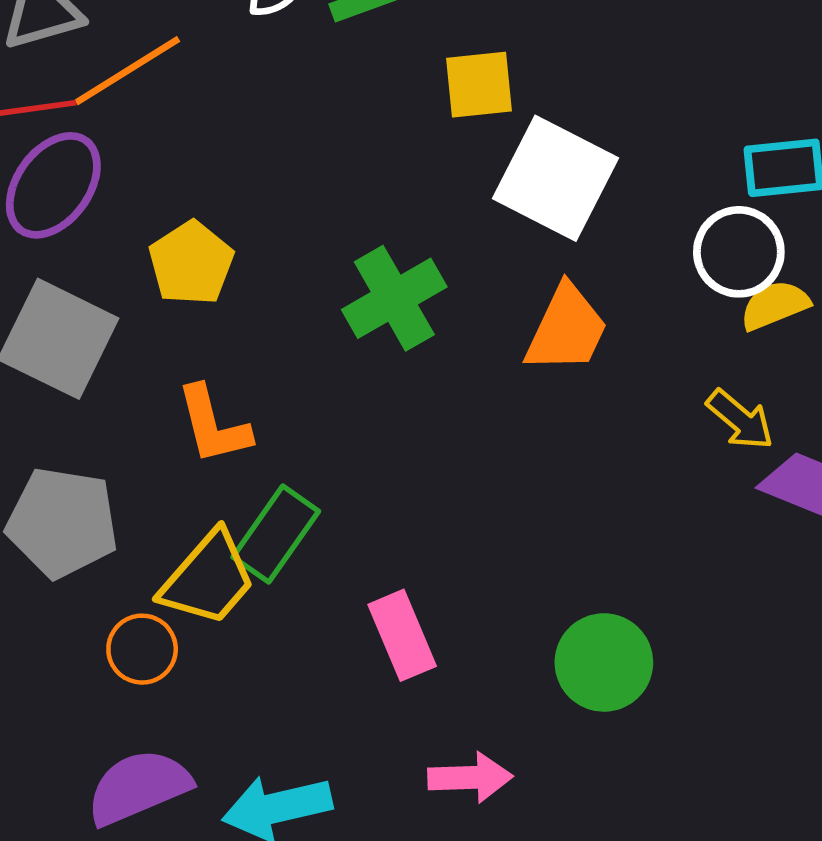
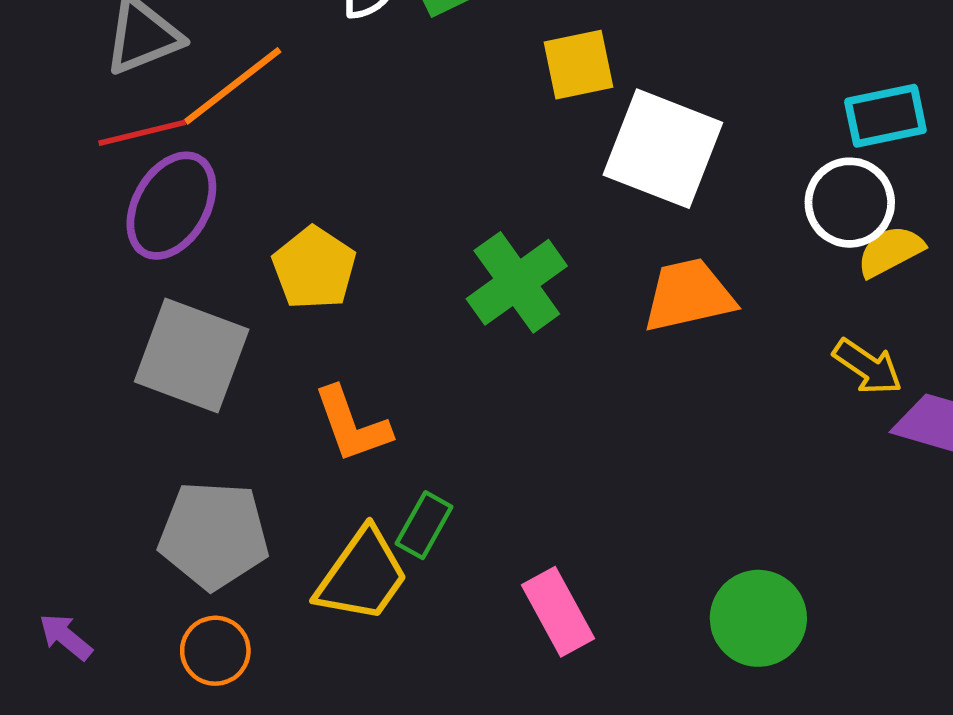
orange trapezoid: (566, 329) -> (689, 295), turned -122
green rectangle: (276, 534) -> (424, 525), size x0.7
orange circle: (142, 649) -> (215, 651), moved

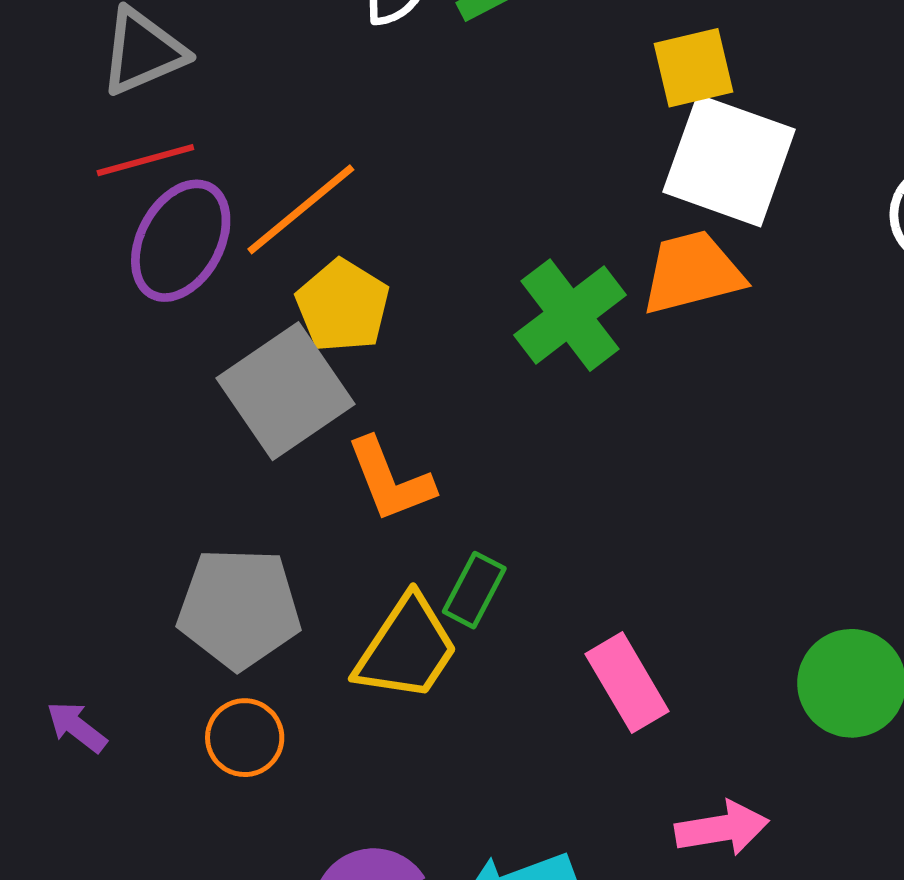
yellow square: (578, 65) -> (693, 68), moved
orange line: (233, 86) -> (301, 209), moved
orange trapezoid: (689, 295) -> (692, 273), moved
gray square: (192, 355) -> (286, 391), moved, turned 37

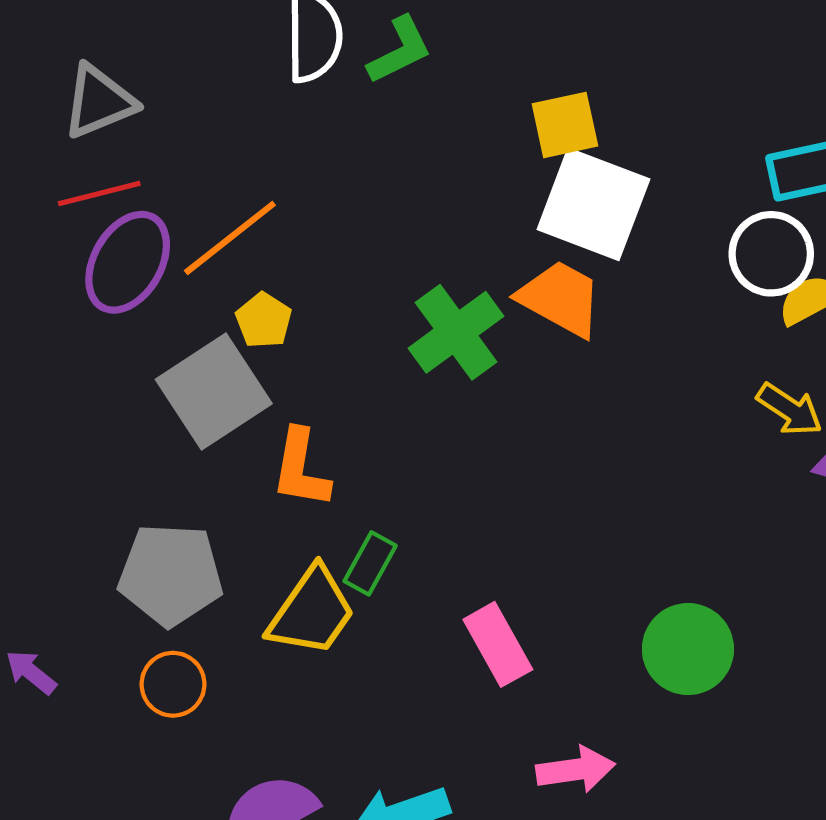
orange trapezoid: (692, 273) -> (560, 298), turned 42
yellow pentagon: (343, 306) -> (264, 320), size x0.7
orange L-shape: (390, 480) -> (301, 469), turned 30

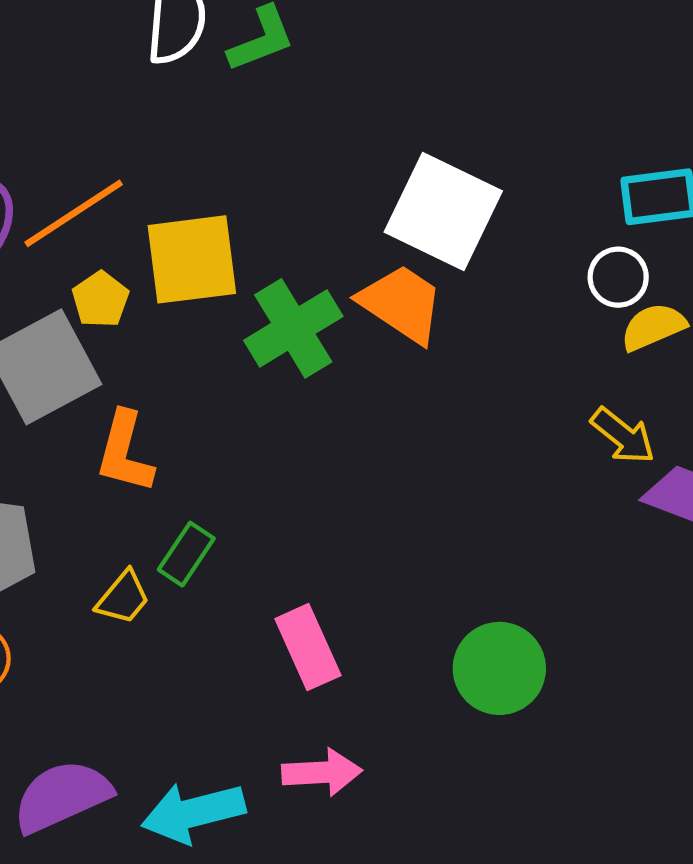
yellow square: (565, 125) -> (192, 259), moved, size x1.4
white circle: (771, 254) -> (618, 277), size x0.7
yellow trapezoid: (312, 612) -> (123, 598), size x0.6
pink arrow: (576, 770) -> (322, 772), moved

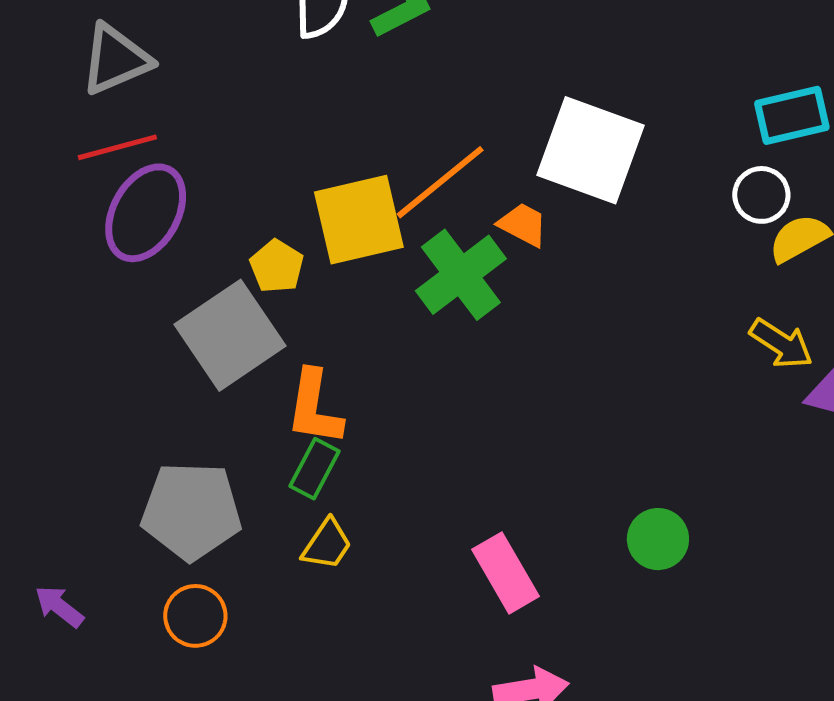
orange line: (74, 213) -> (440, 182), moved
orange trapezoid: (402, 304) -> (523, 225), moved, size x0.6
green rectangle: (186, 554) -> (315, 469), moved
green circle: (499, 668) -> (658, 539), moved, size x0.7

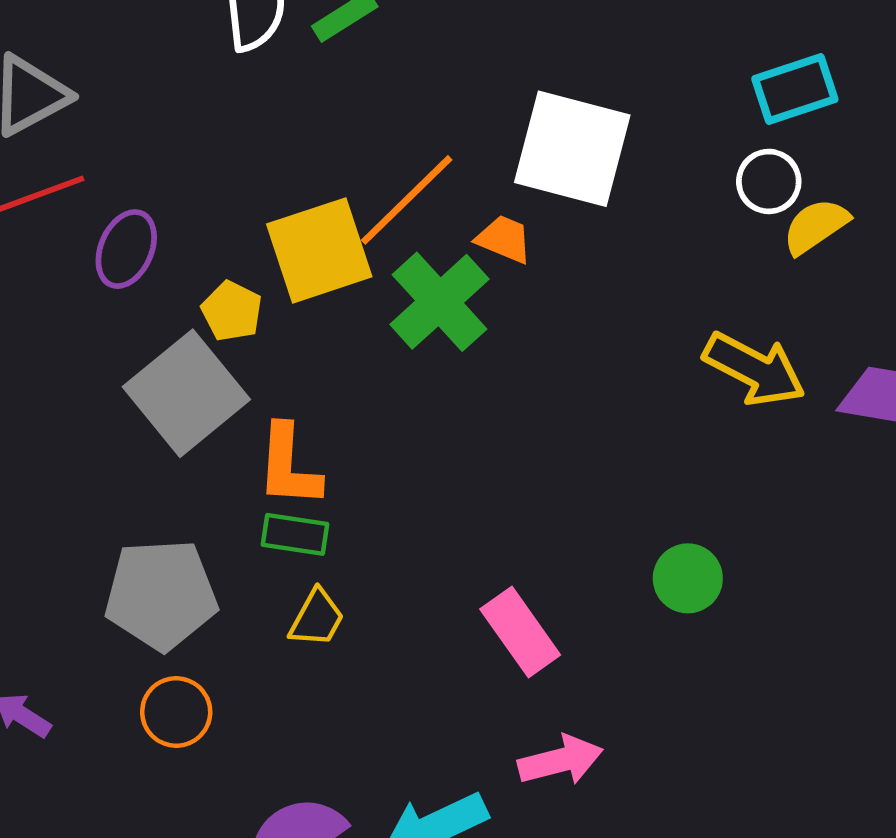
purple ellipse: (146, 213) -> (126, 249), moved, size x0.7
yellow arrow: (781, 344) -> (754, 369), moved, size x1.4
green rectangle: (315, 469) -> (295, 534), turned 76

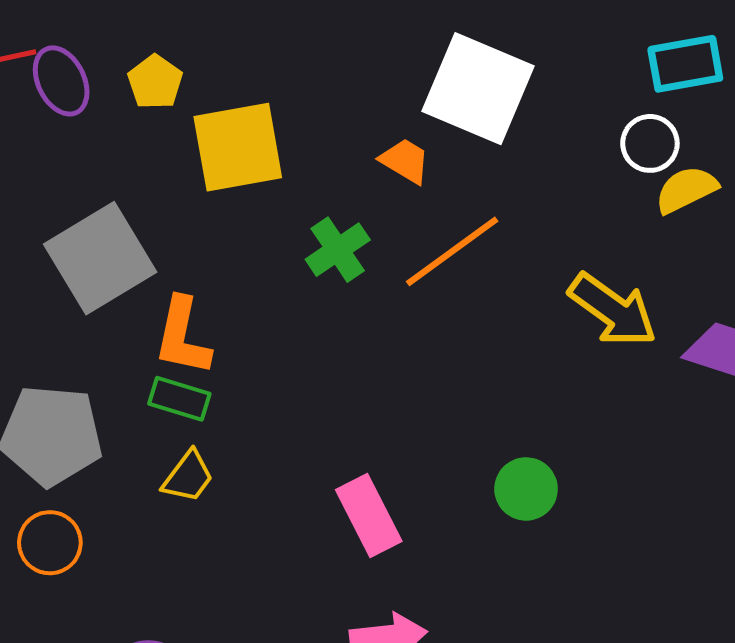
orange line: (407, 200) -> (452, 251), moved
purple ellipse: (126, 249) -> (61, 81), moved, turned -58
green cross: (439, 302) -> (338, 250), moved, size x0.7
yellow pentagon: (232, 311) -> (155, 82), moved

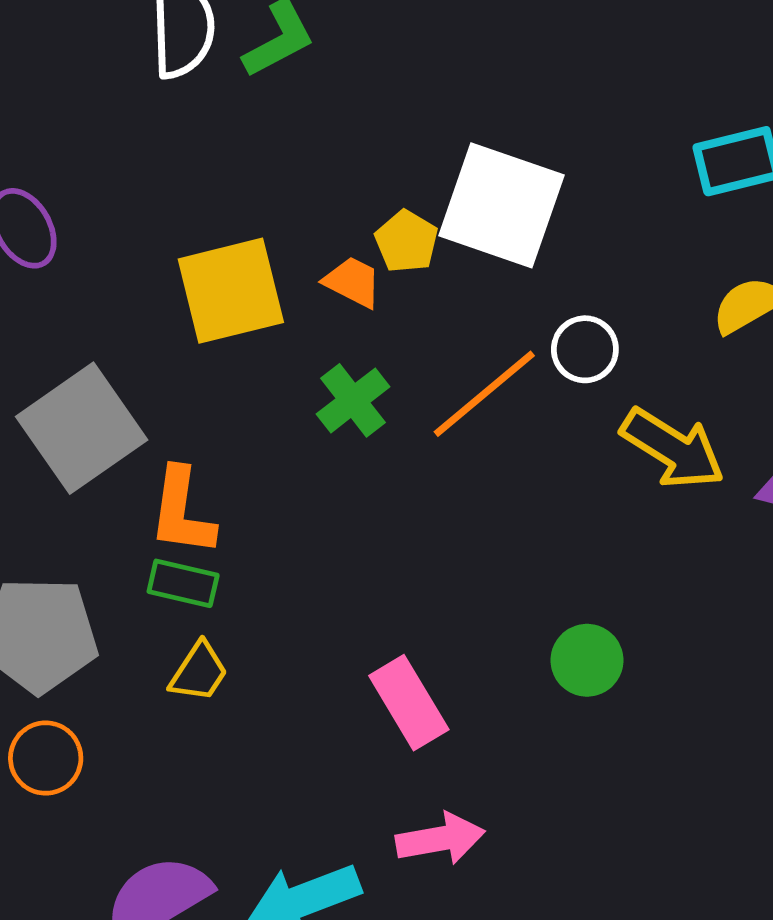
yellow pentagon: (155, 82) -> (406, 241), moved
white circle: (650, 143) -> (585, 349), moved
orange trapezoid: (405, 161) -> (353, 282), moved

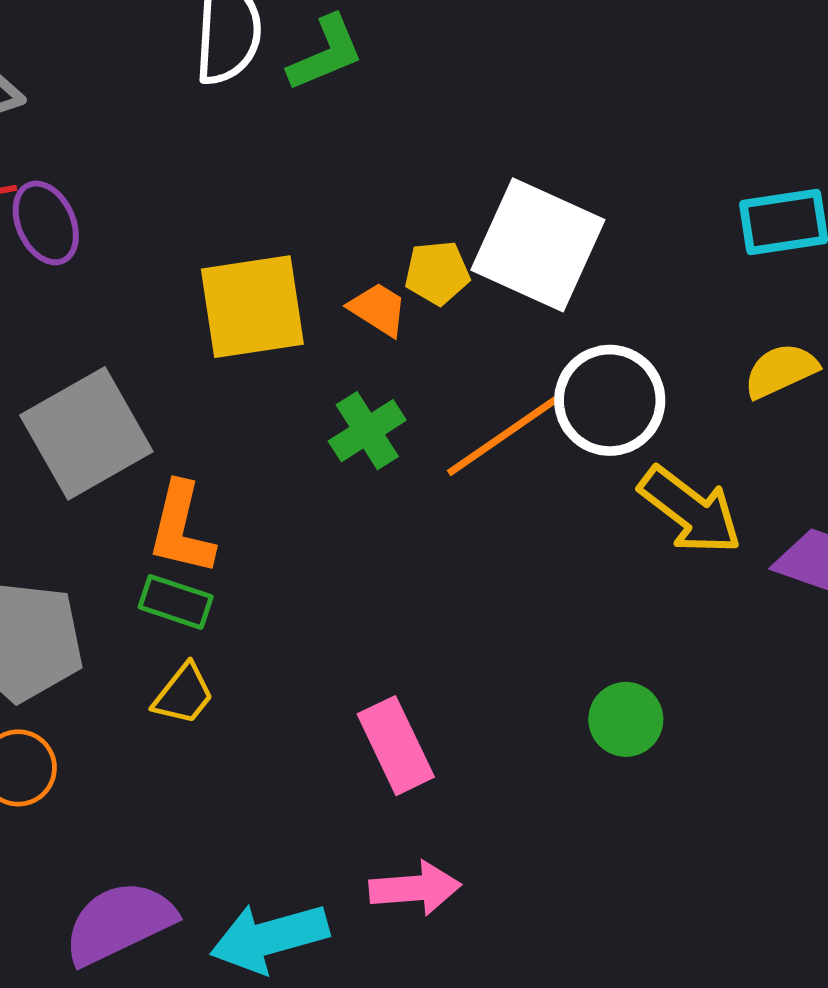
yellow pentagon: (406, 241) -> (437, 273), turned 30
white circle: (585, 349) -> (610, 400), size x1.6
green circle: (587, 660) -> (626, 719), moved

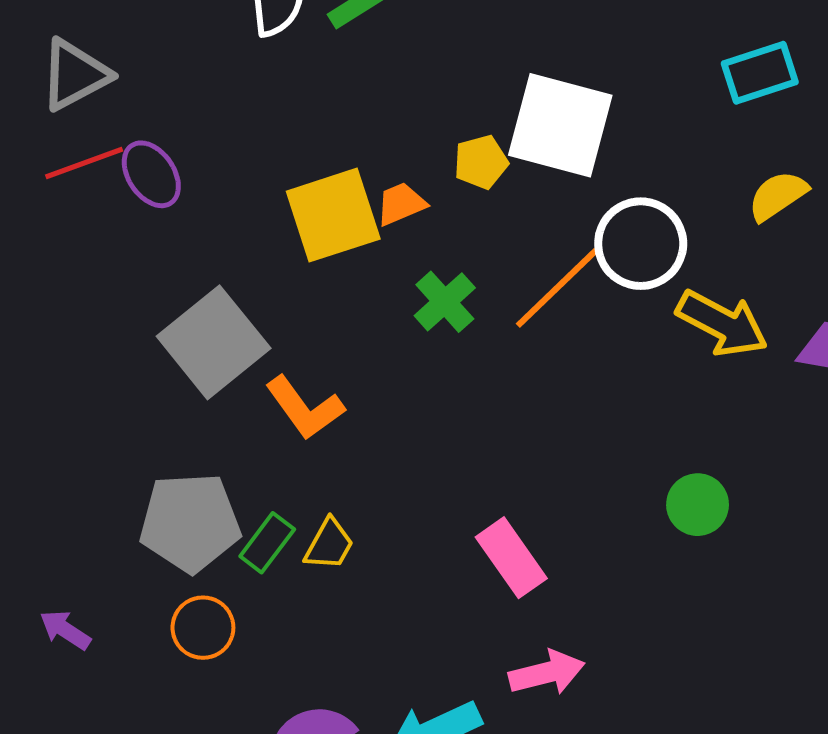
orange trapezoid: (378, 309) -> (401, 204), moved, turned -46
orange L-shape: (181, 528) -> (305, 408), turned -40
green rectangle: (176, 602) -> (267, 543), moved, turned -62

